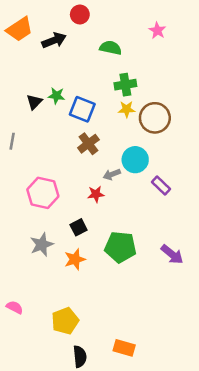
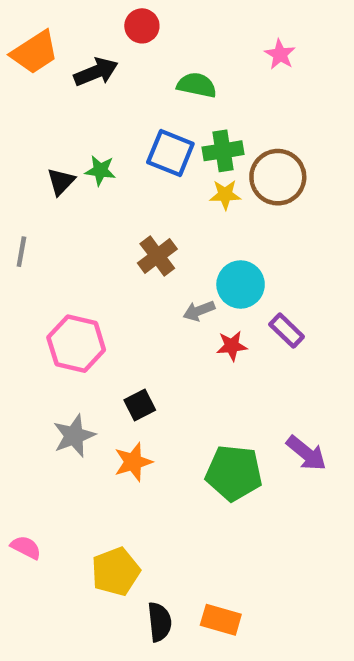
blue square: (82, 109) -> (170, 153), moved
brown circle: (155, 118) -> (278, 177), moved
red star: (96, 194) -> (232, 346), moved
green pentagon: (120, 247) -> (234, 473), moved
black semicircle: (80, 357) -> (159, 622), moved

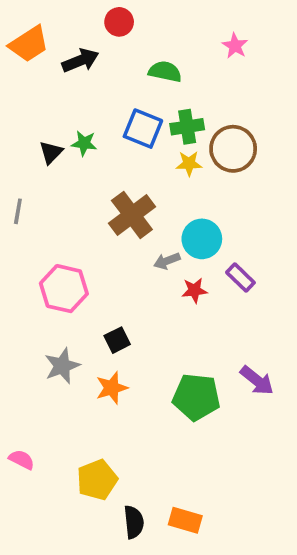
brown cross: (157, 256) -> (132, 215), size x1.4

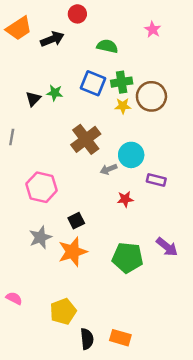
purple rectangle: (240, 278) -> (156, 180), turned -30
red star: (194, 290) -> (125, 199), moved
orange star: (112, 388) -> (73, 252), size x1.4

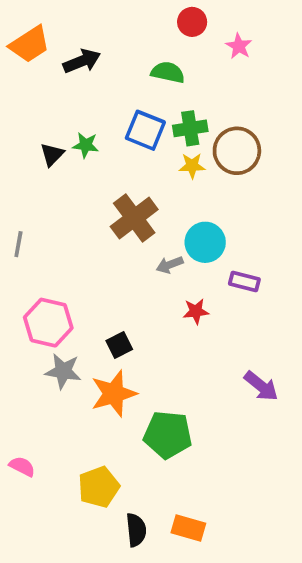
red circle: (77, 14) -> (192, 22), moved
gray line: (12, 137) -> (18, 244), moved
pink hexagon: (42, 187) -> (48, 323), moved
gray star: (40, 237) -> (63, 371), turned 30
green pentagon: (128, 258) -> (168, 435), moved

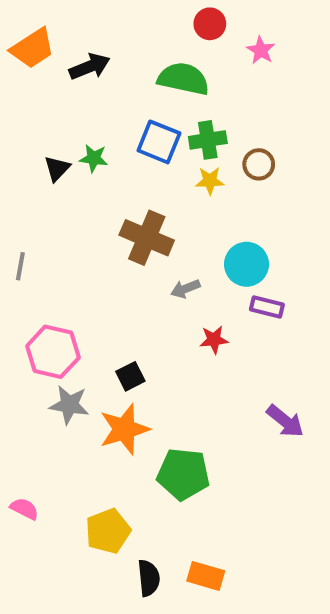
green semicircle: (168, 72) -> (183, 79), size x1.4
brown circle: (237, 151) -> (259, 164), size x0.6
brown cross: (134, 218) -> (147, 238), turned -30
cyan circle: (205, 242) -> (246, 264), moved

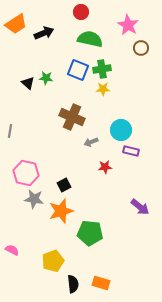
red circle: (210, 24) -> (81, 12), moved
pink star: (261, 50) -> (128, 25), size x1.5
brown circle: (259, 164) -> (141, 48), moved
black triangle: (57, 168) -> (28, 83), turned -32

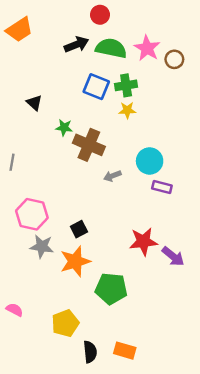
pink star: (128, 25) -> (147, 48), moved
black arrow: (44, 33) -> (76, 44), moved
green star: (46, 78) -> (64, 128), moved
red star: (105, 167) -> (143, 242), moved, size x1.6

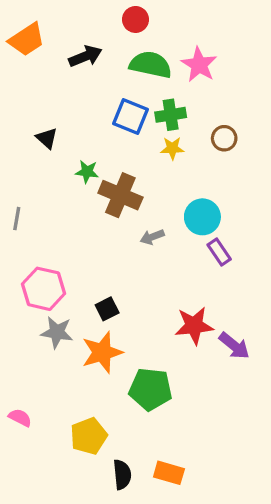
black arrow: (76, 44) -> (85, 56), moved
brown circle: (174, 59) -> (224, 138), moved
purple rectangle: (162, 187) -> (219, 252), turned 42

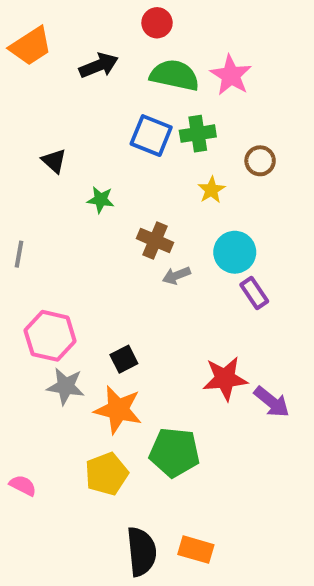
yellow star: (172, 148) -> (211, 190), moved, turned -30
brown cross: (120, 195) -> (155, 241), moved, size x0.7
orange star: (102, 352) -> (118, 410), turned 30
yellow pentagon: (89, 436) -> (106, 474), moved
black semicircle: (122, 474) -> (141, 552), size x1.4

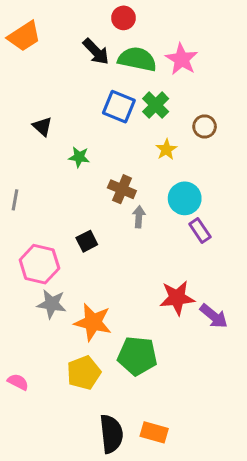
black arrow: (99, 66) -> (96, 52), moved, turned 68
green cross: (198, 134) -> (156, 105), turned -36
gray arrow: (176, 276) -> (139, 217), turned 115
black square: (124, 359) -> (87, 241), moved

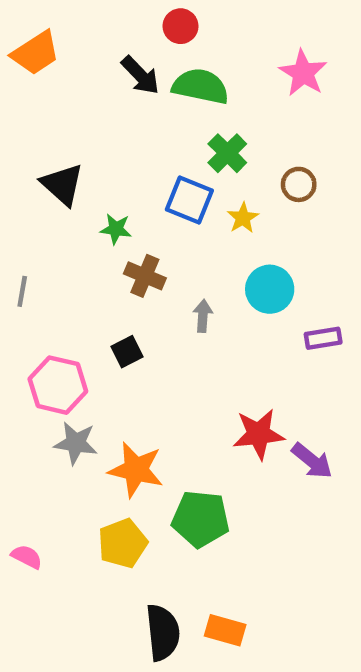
pink star: (182, 59) -> (303, 73), moved
blue square: (119, 107) -> (189, 200), moved
black triangle: (42, 127) -> (62, 184), size x1.5
brown cross: (122, 189) -> (145, 276), moved
purple rectangle: (200, 230) -> (323, 338), moved, turned -65

